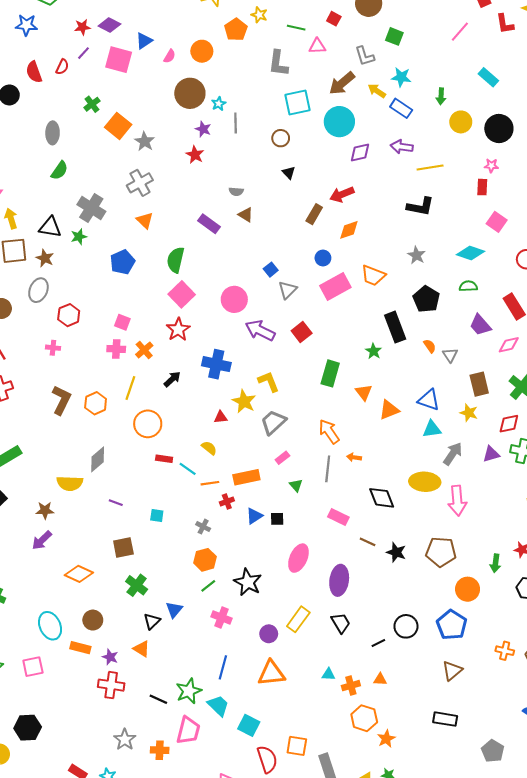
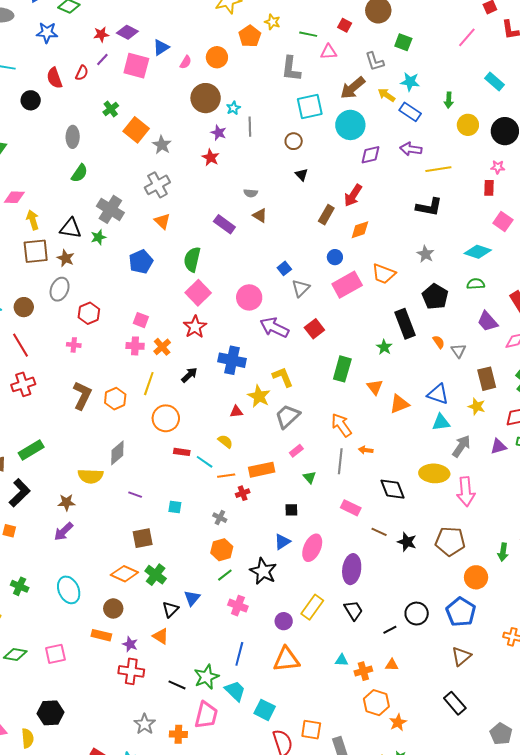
red arrow: (342, 194) -> (353, 195), turned -35
blue triangle: (254, 516) -> (282, 542), moved
orange diamond: (79, 574) -> (124, 574), moved
cyan ellipse: (50, 626) -> (69, 590), moved
black rectangle: (445, 719) -> (455, 703), turned 40

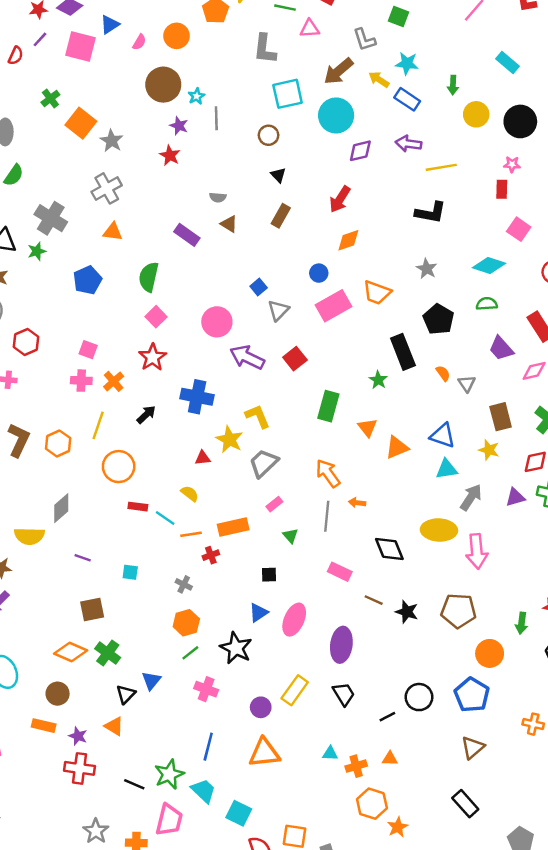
brown rectangle: (326, 215) -> (281, 216), moved
orange triangle: (162, 221) -> (113, 232), turned -36
pink square: (198, 293) -> (156, 317), size x0.7

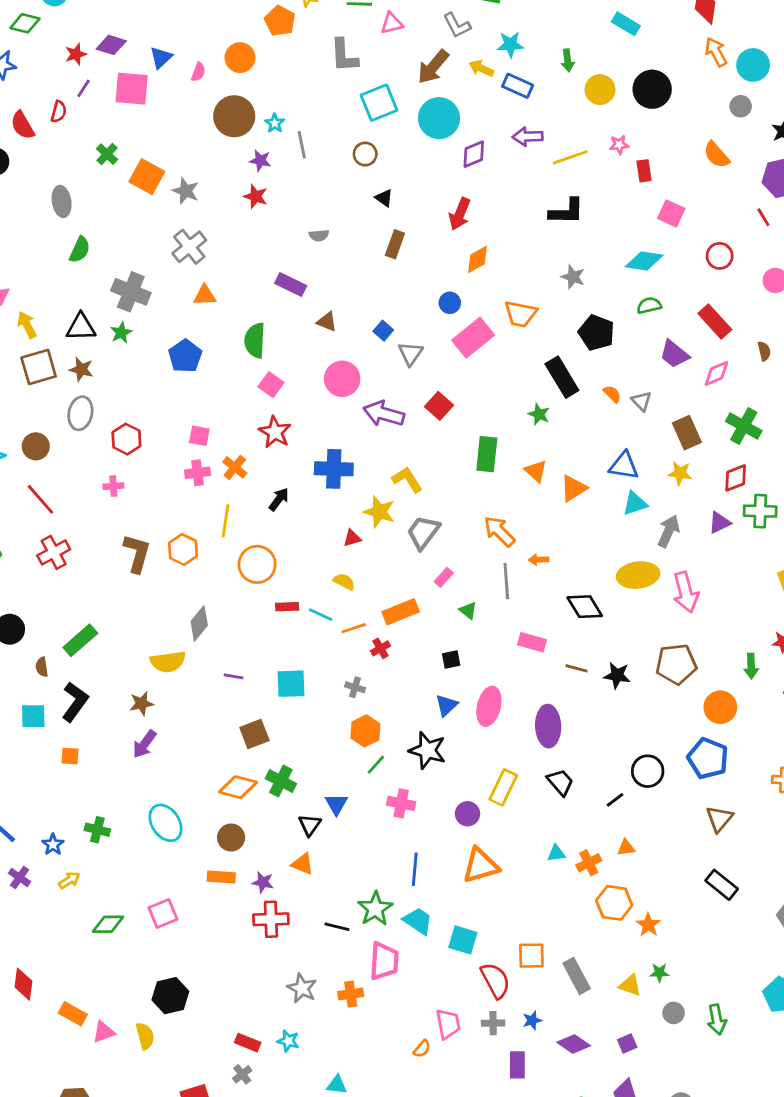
pink star: (512, 164) -> (619, 145), moved
brown triangle: (229, 224) -> (327, 322), moved
cyan square: (130, 572) -> (291, 684), size x1.6

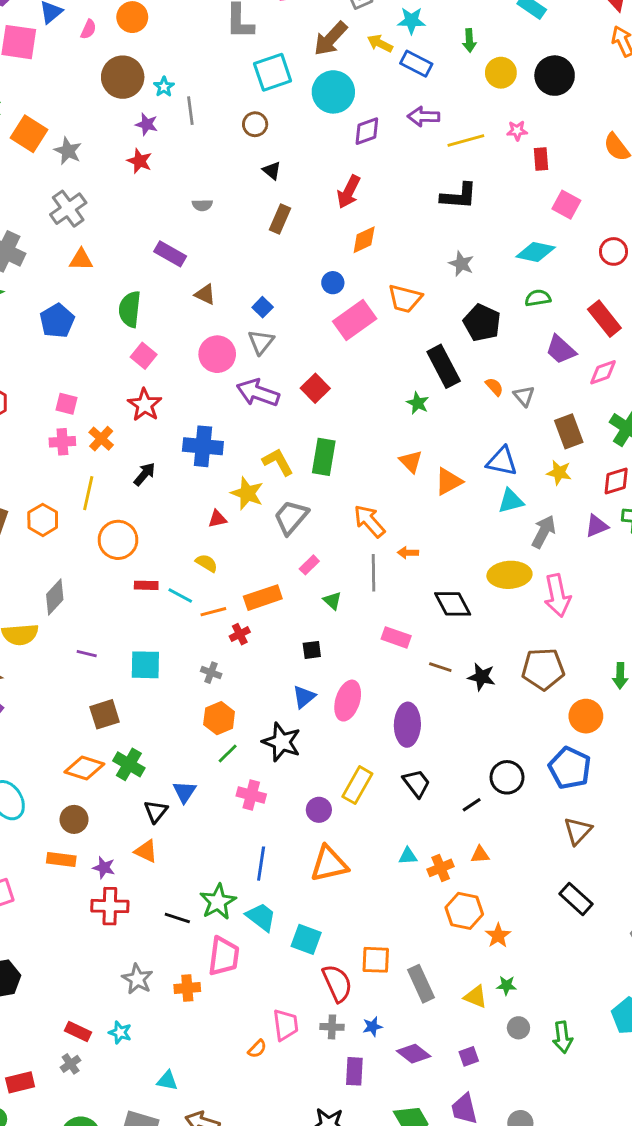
gray triangle: (410, 354) -> (261, 342), moved
green rectangle: (487, 454) -> (324, 457), moved

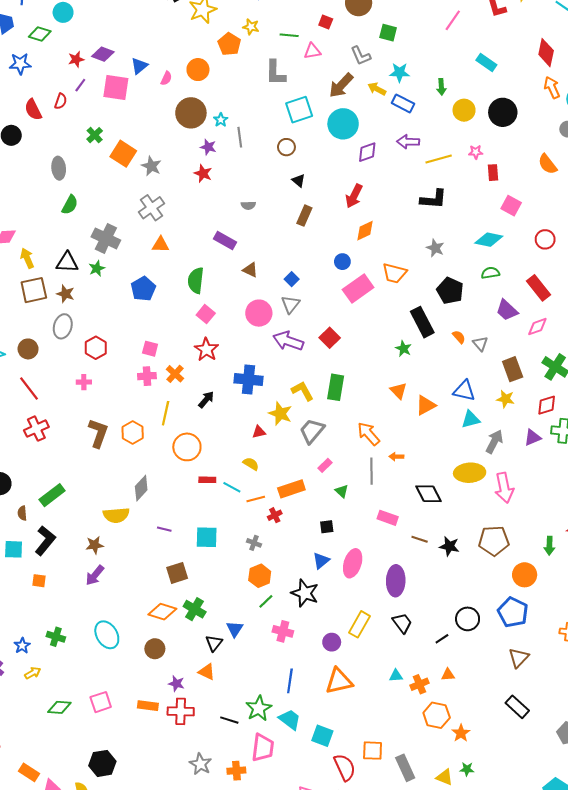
orange rectangle: (61, 859) -> (148, 706), moved

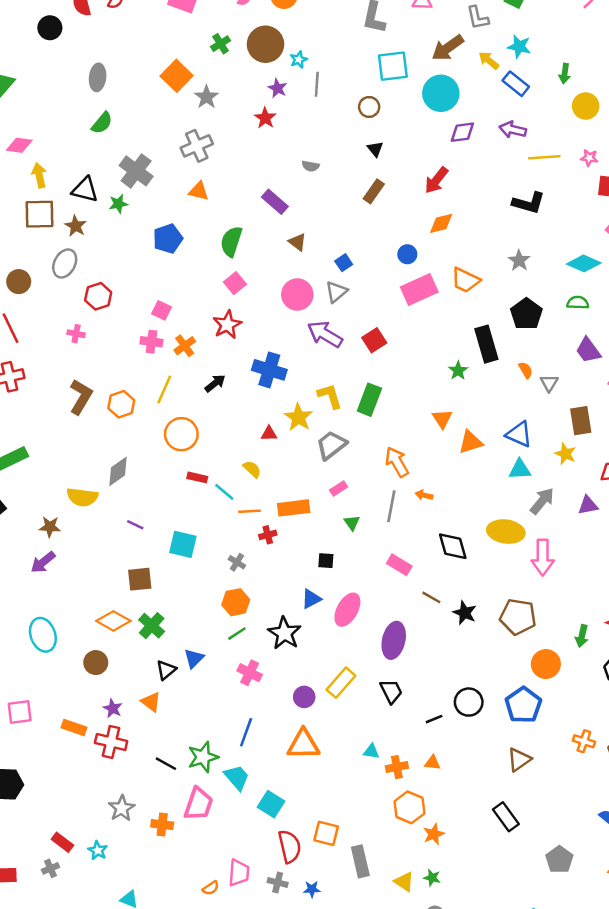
green cross: (95, 135) -> (221, 44), moved

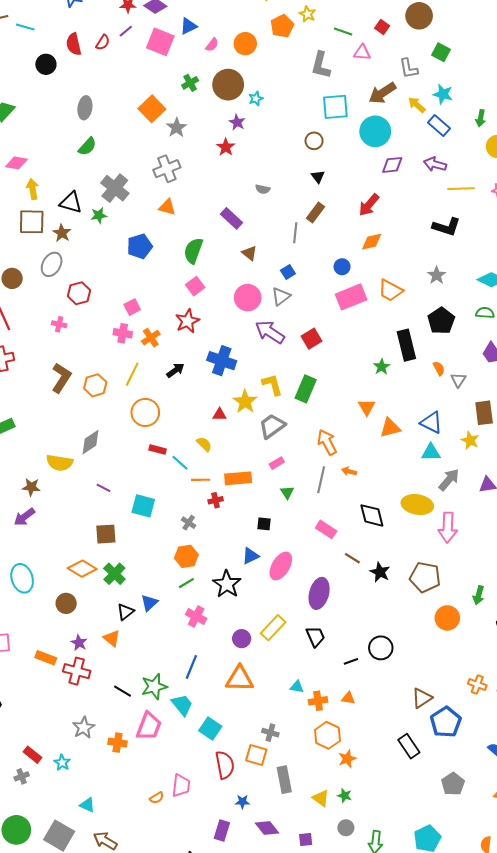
gray line: (317, 84) -> (295, 233), moved
pink square: (162, 310) -> (132, 307), turned 35
blue pentagon: (523, 705) -> (446, 722), moved
gray cross: (278, 883) -> (270, 733), moved

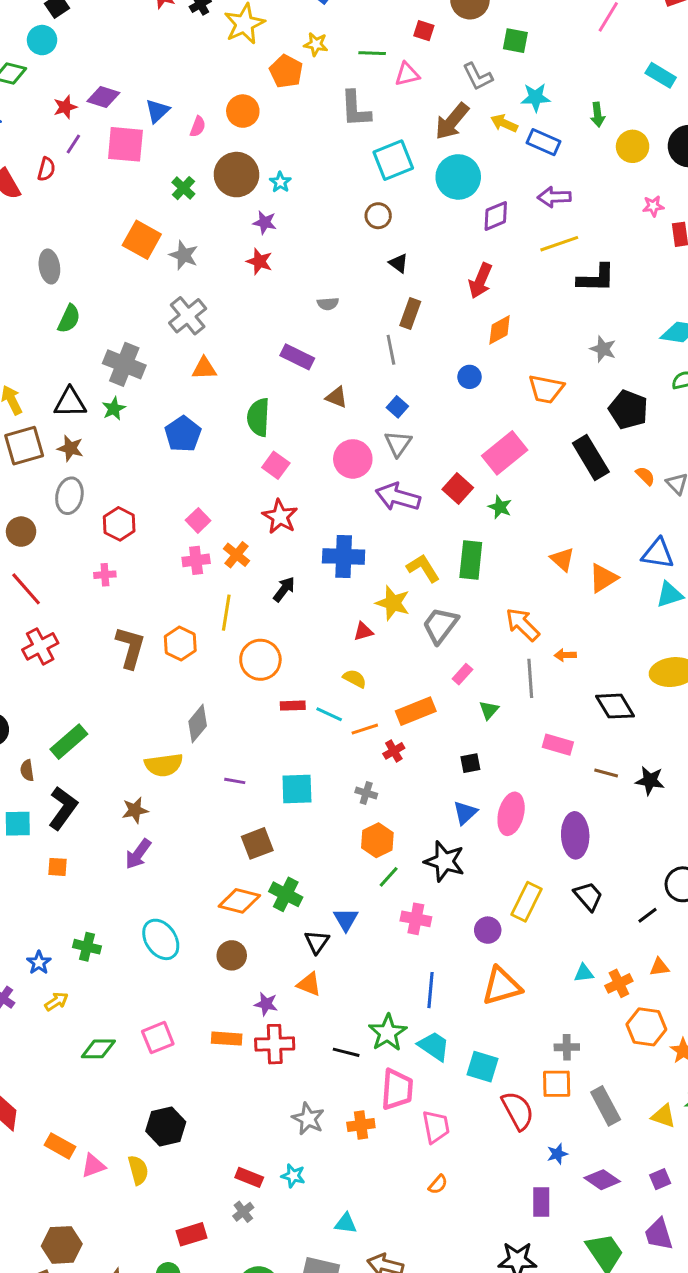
yellow line: (461, 189) -> (559, 244), moved
pink rectangle: (351, 297) -> (505, 453), moved
green star: (382, 367) -> (500, 507), moved
green triangle: (287, 492) -> (489, 710), turned 32
pink trapezoid: (181, 786) -> (436, 1127), moved

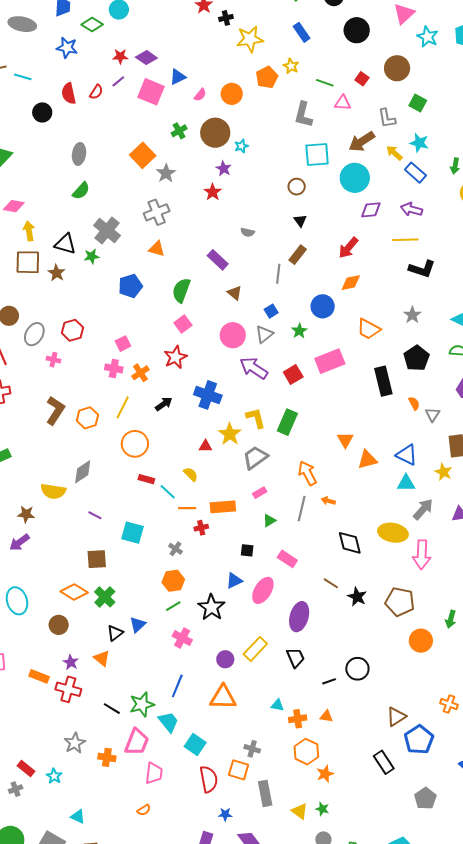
blue circle: (470, 377) -> (323, 306), size x1.5
gray ellipse: (69, 496) -> (34, 334), moved
green star: (500, 507) -> (299, 331), moved
pink rectangle: (558, 745) -> (287, 559), moved

